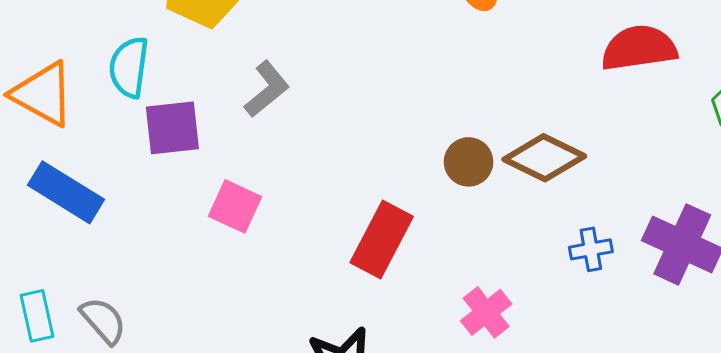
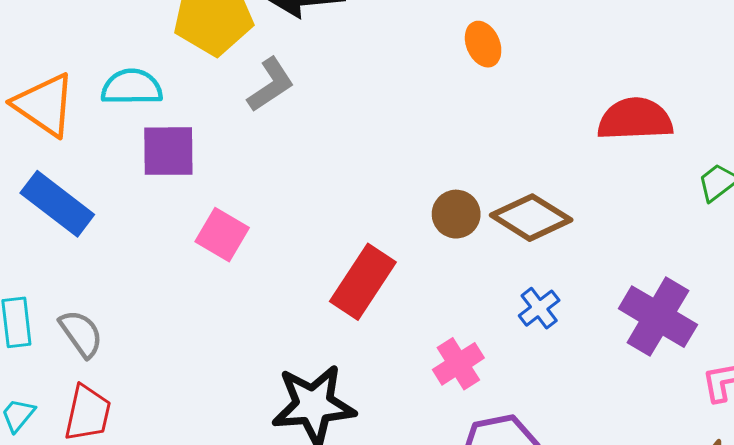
cyan semicircle: (129, 67) -> (132, 87), turned 76
gray L-shape: (267, 89) -> (271, 85), moved
blue cross: (591, 249) -> (539, 308), moved, turned -33

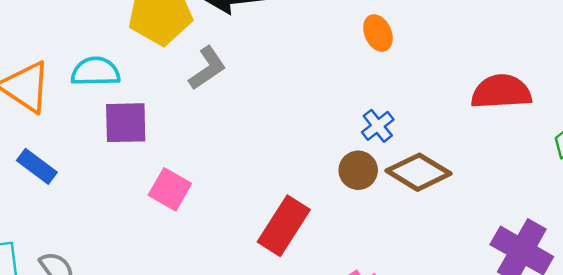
blue rectangle: (57, 204) -> (37, 166), size x0.7
blue cross: (539, 308) -> (378, 126), moved

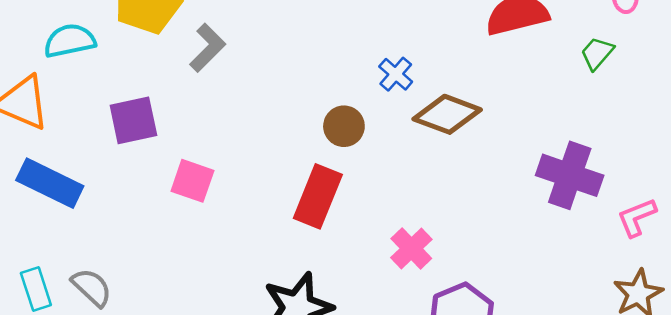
cyan semicircle: (95, 72) -> (70, 41), moved
blue rectangle: (37, 166) -> (50, 183), size x1.5
brown circle: (358, 170) -> (344, 126), moved

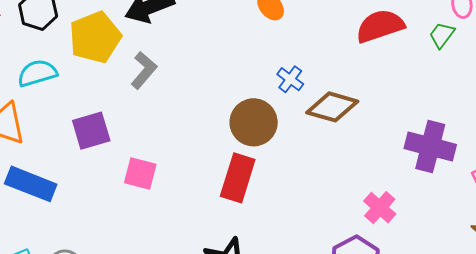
green trapezoid: (597, 53) -> (442, 35), moved
brown circle: (344, 126) -> (254, 122), size x1.5
pink cross: (411, 249) -> (380, 208), moved

